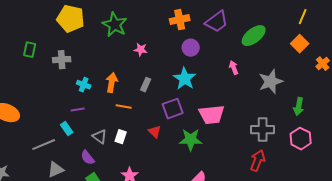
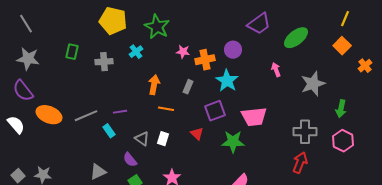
orange cross: (180, 20) -> (205, 60), moved
cyan cross: (84, 85) -> (136, 52), moved, turned 32
gray line: (44, 145) -> (86, 116), moved

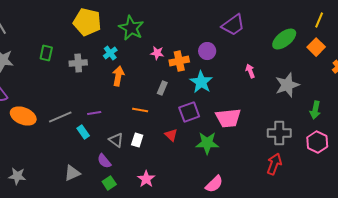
green ellipse: (296, 38) -> (284, 39), moved
orange arrow: (154, 85) -> (118, 76), moved

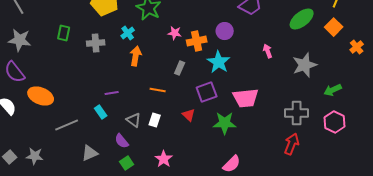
green arrow: (315, 110) -> (333, 90), turned 54
gray line: (60, 117) -> (67, 125), moved

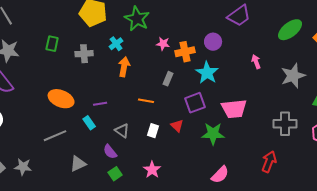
orange ellipse: (41, 96) -> (61, 99), moved
white rectangle: (155, 120) -> (153, 131), moved
red arrow: (292, 144) -> (269, 162), moved

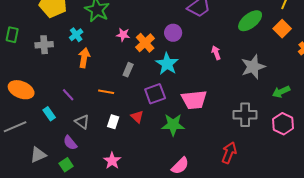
orange cross: (185, 52) -> (145, 43), turned -30
purple line: (100, 104) -> (68, 95), moved, turned 56
green square: (115, 174) -> (66, 165), moved

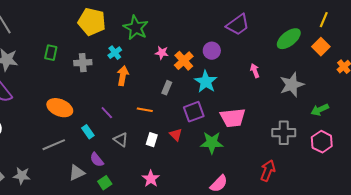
purple semicircle: (70, 143) -> (97, 160), moved

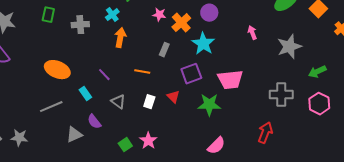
green square: (105, 183) -> (125, 145), moved

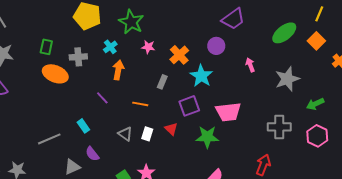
purple circle: (209, 13) -> (216, 46), moved
pink star: (159, 15) -> (148, 47), moved
orange ellipse: (57, 70) -> (55, 74), moved
purple line: (104, 75) -> (102, 98), moved
gray triangle: (118, 102) -> (125, 134), moved

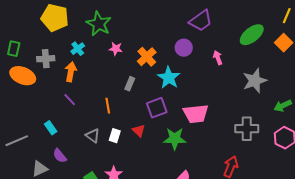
pink arrow: (250, 65) -> (218, 58), moved
orange arrow: (118, 70) -> (71, 72), moved
orange line: (140, 104) -> (108, 106), turned 70

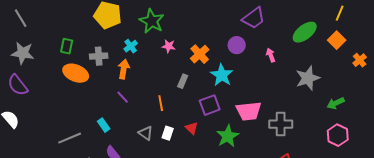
gray cross: (247, 129) -> (281, 124), moved
green star: (175, 139) -> (228, 136), turned -30

